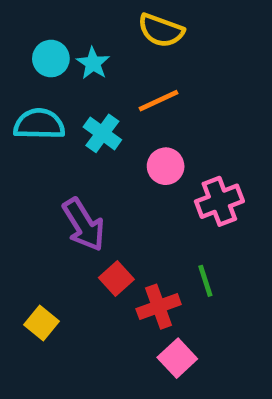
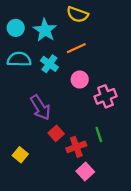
cyan circle: (51, 59) -> (16, 28), moved
cyan star: (93, 63) -> (45, 30), size x1.5

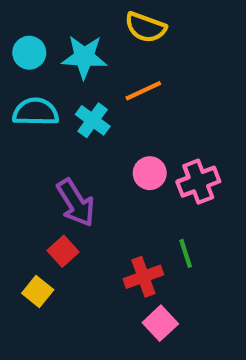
cyan star: (45, 30) -> (84, 57), turned -30
pink circle: (80, 80) -> (150, 173), moved
red square: (56, 133) -> (63, 251), moved

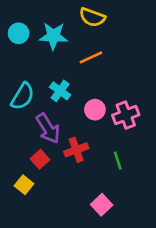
cyan semicircle: (36, 112) -> (23, 96), moved, turned 120
cyan cross: (93, 120) -> (60, 91), moved
red cross: (143, 277) -> (76, 150), moved

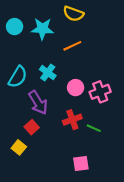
red cross: (76, 150) -> (72, 120), moved
green line: (118, 161) -> (94, 128), turned -48
pink square: (102, 205) -> (81, 164), turned 35

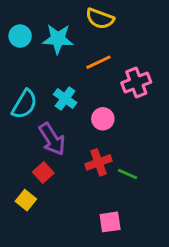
pink cross: (100, 92) -> (136, 82), moved

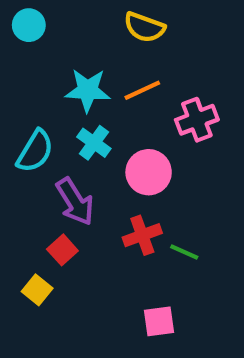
cyan circle: (20, 36) -> (29, 25), moved
cyan star: (58, 39) -> (88, 90), moved
pink circle: (103, 119) -> (149, 172), size x1.4

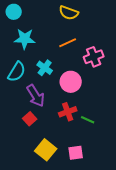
cyan star: (88, 90) -> (25, 39), moved
yellow square: (37, 290) -> (46, 150), moved, size x1.5

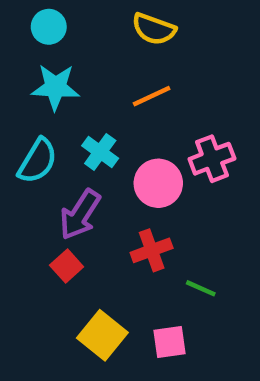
cyan circle: (14, 12) -> (49, 27), moved
pink cross: (94, 57) -> (212, 159), moved
purple arrow: (36, 96) -> (80, 215), turned 65
green line: (88, 120) -> (201, 288), moved

